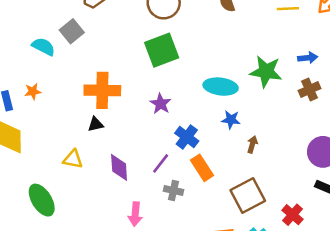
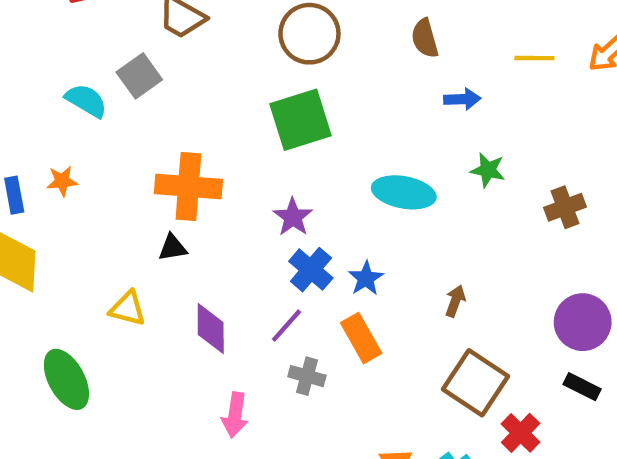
blue arrow: (308, 58) -> (462, 99), moved
green star: (266, 72) -> (488, 170), size x0.6
blue star: (231, 120) -> (366, 278), moved, turned 30
blue cross: (187, 137) -> (311, 270), moved
brown square: (248, 196) -> (476, 383), moved, turned -32

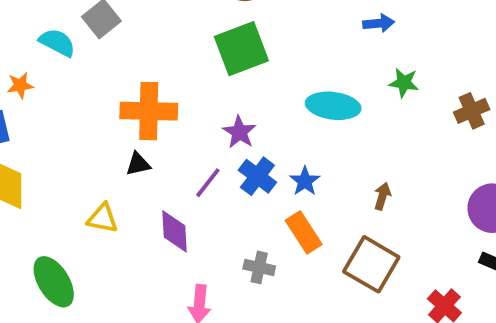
orange star: (62, 181) -> (20, 85), moved
purple line: (287, 326) -> (208, 183), moved
brown square: (476, 383) -> (371, 264), moved

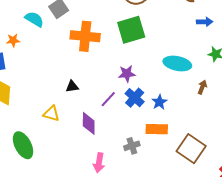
orange cross: (149, 111) -> (85, 36), moved
purple star: (239, 132) -> (127, 74), turned 30
brown arrow: (382, 196) -> (202, 87), moved
orange rectangle: (304, 232) -> (157, 129), turned -60
gray cross: (259, 267) -> (132, 146), turned -35

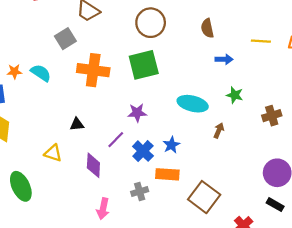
cyan semicircle: (34, 19) -> (41, 73), moved
blue cross: (135, 98) -> (143, 151), moved

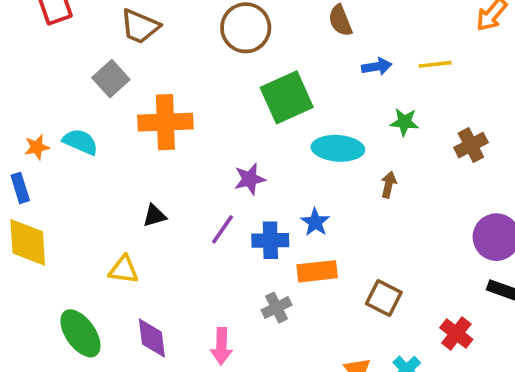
yellow line: (261, 41) -> (435, 64), moved
green square: (144, 65) -> (287, 97), moved
blue cross: (143, 151) -> (270, 240), turned -35
purple diamond: (93, 165) -> (152, 338), moved
brown square: (204, 197) -> (384, 298), size x0.7

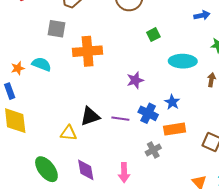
gray square: (111, 79) -> (57, 29), turned -36
green square: (287, 97) -> (153, 35), size x0.5
black triangle: (154, 216) -> (90, 116), moved, size x1.5
purple line: (222, 229) -> (120, 119), moved, turned 66
blue cross: (270, 240) -> (148, 113), turned 30

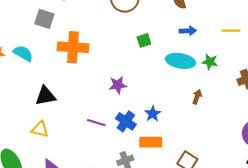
blue arrow: (202, 15) -> (188, 31), moved
cyan ellipse: (183, 61) -> (181, 61), moved
black triangle: (90, 116) -> (45, 96), moved

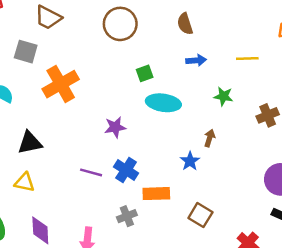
orange cross: (73, 47) -> (61, 84), turned -32
cyan ellipse: (181, 61) -> (163, 103), moved
blue star: (153, 114) -> (190, 161), moved

